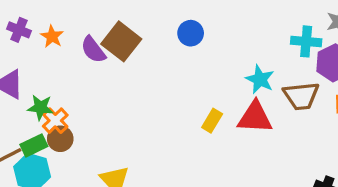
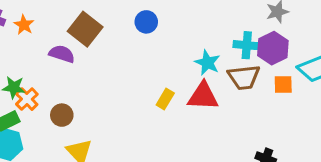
cyan cross: (306, 41) -> (247, 45), moved
purple semicircle: (93, 50) -> (62, 54), moved, turned 145
brown circle: (60, 139) -> (62, 115), moved

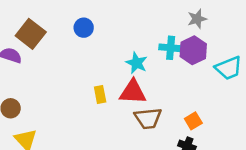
brown trapezoid: (244, 77) -> (148, 118), moved
orange square: (283, 85) -> (193, 121), moved, turned -30
yellow rectangle: (165, 99) -> (100, 94), turned -42

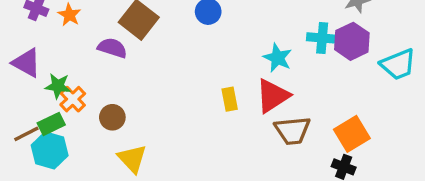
red triangle: (133, 92) -> (273, 96), turned -36
orange square: (193, 121) -> (352, 134), size x1.5

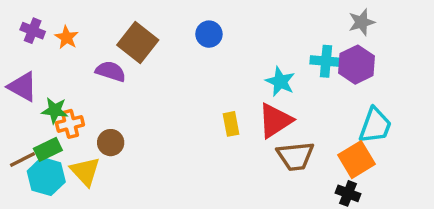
cyan trapezoid: (398, 64) -> (375, 126), moved, turned -48
orange cross: (73, 99) -> (70, 124), turned 30
yellow triangle: (132, 159) -> (85, 171), moved

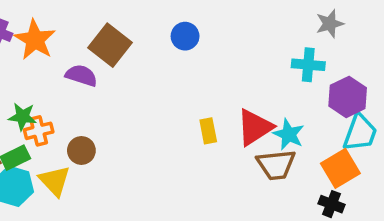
gray star: (362, 22) -> (330, 24), moved
orange star: (67, 37) -> (35, 40), size x1.6
purple hexagon: (356, 65) -> (348, 97), moved
cyan star: (280, 82) -> (289, 134), moved

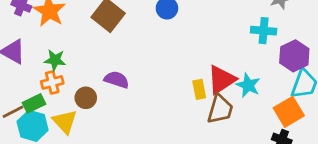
purple semicircle: (81, 75) -> (117, 80), moved
green star: (22, 117) -> (55, 60), moved
yellow rectangle: (208, 131) -> (199, 89), moved
brown trapezoid: (276, 165) -> (220, 109), moved, turned -68

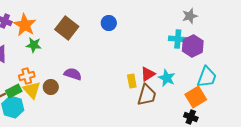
purple hexagon: (294, 56) -> (193, 46), moved
green star: (55, 60) -> (34, 45), moved
red triangle: (222, 80) -> (148, 74), size x0.7
yellow triangle: (65, 122) -> (32, 90), moved

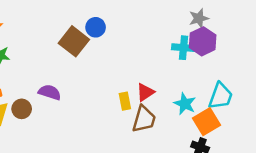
brown square: (67, 28) -> (74, 41), moved
purple hexagon: (193, 46) -> (203, 41), moved
cyan star: (167, 78) -> (185, 104), moved

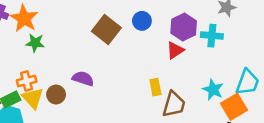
blue circle: (96, 27) -> (142, 21), moved
purple hexagon: (203, 41) -> (184, 27), moved
red triangle: (145, 92) -> (175, 50), moved

